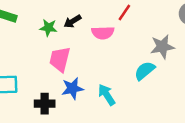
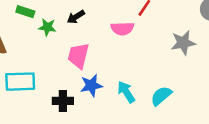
black arrow: (72, 21) -> (76, 17), moved
green star: (48, 28) -> (47, 27), moved
cyan semicircle: (145, 71) -> (161, 96), moved

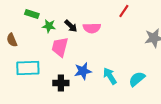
black arrow: (76, 17) -> (71, 26), moved, turned -104
pink semicircle: (122, 29) -> (92, 28), moved
pink trapezoid: (78, 56) -> (60, 47), moved

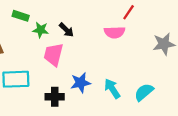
pink semicircle: (92, 28) -> (115, 32), moved

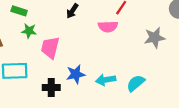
green star: (41, 30) -> (29, 31), moved
black arrow: (66, 30) -> (72, 11), moved, turned 80
cyan arrow: (112, 89) -> (106, 80), turned -66

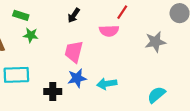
pink trapezoid: (50, 48) -> (74, 52), moved
cyan semicircle: (136, 83) -> (156, 95), moved

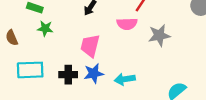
gray star: (155, 42) -> (159, 35), moved
black cross: (53, 91) -> (68, 75), moved

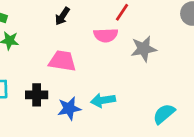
pink trapezoid: (90, 46) -> (62, 61), turned 85
blue star: (94, 73) -> (69, 108), moved

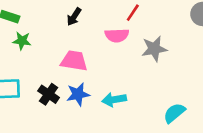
black cross: (37, 95) -> (49, 94), turned 35
blue star: (69, 108) -> (78, 94), moved

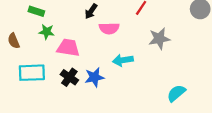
pink semicircle: (117, 35) -> (109, 28), moved
pink trapezoid: (74, 61) -> (68, 48), moved
cyan arrow: (114, 100) -> (123, 60), moved

